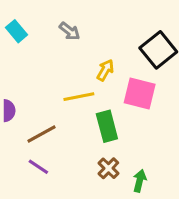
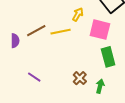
green rectangle: (107, 126) -> (108, 57), moved
brown line: (41, 134) -> (36, 31), moved

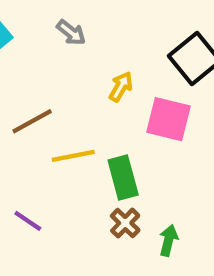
yellow line: (61, 32) -> (73, 156), moved
green rectangle: (108, 57) -> (123, 178), moved

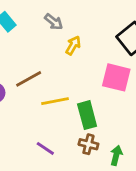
yellow arrow: (121, 87) -> (73, 45), moved
purple line: (28, 221) -> (45, 148), moved
brown cross: (125, 223) -> (88, 144), turned -30

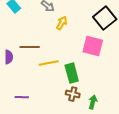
brown line: (29, 79) -> (30, 47), turned 30
purple line: (45, 148) -> (22, 97), moved, turned -32

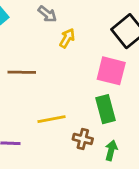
yellow line: (49, 63) -> (52, 119), moved
green rectangle: (72, 73) -> (105, 109), moved

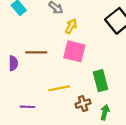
pink square: (111, 71) -> (74, 51), moved
brown cross: (83, 139) -> (83, 104), turned -32

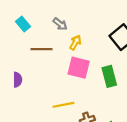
brown line: (36, 52) -> (41, 49), moved
green rectangle: (100, 81) -> (109, 76), moved

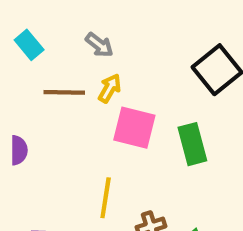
yellow arrow: (75, 43) -> (110, 88), moved
yellow line: (63, 105) -> (106, 198), turned -70

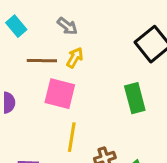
pink square: (134, 128) -> (60, 94), moved

